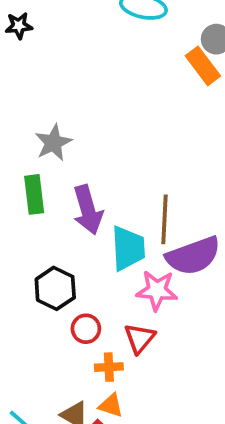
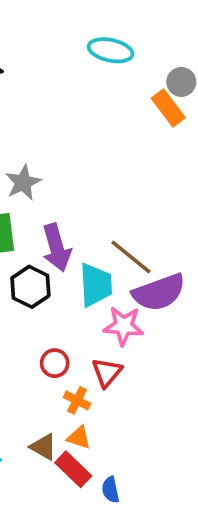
brown line: (165, 219) -> (131, 257), turned -54
black hexagon: (55, 288) -> (30, 287), moved
orange cross: (109, 367) -> (77, 400), turned 30

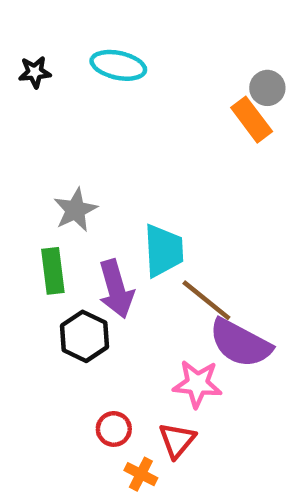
cyan ellipse: (111, 50) -> (118, 65), moved
cyan trapezoid: (96, 285) -> (163, 251), moved
purple semicircle: (159, 292) -> (240, 343), turned 48

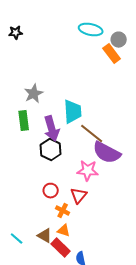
cyan ellipse: (118, 65) -> (91, 30), moved
black hexagon: (84, 336) -> (51, 150), moved

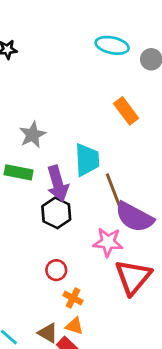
orange rectangle: (112, 54) -> (126, 111), moved
green rectangle: (24, 121) -> (19, 172), turned -72
brown line: (92, 134) -> (114, 191), turned 30
red triangle: (79, 196) -> (133, 277), moved, size x1.6

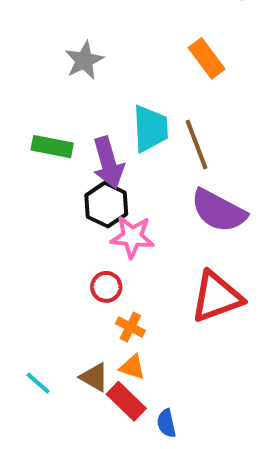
gray star: (33, 135) -> (84, 60), moved
brown line: (114, 191) -> (196, 145), moved
pink star: (108, 242) -> (132, 237), moved
red triangle: (133, 277) -> (217, 297), turned 30

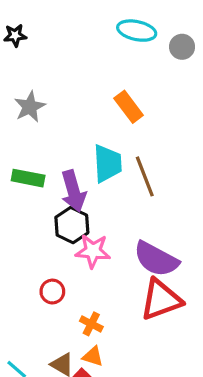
orange rectangle: (207, 58) -> (129, 107), moved
gray star: (84, 60) -> (30, 107), moved
purple semicircle: (219, 211) -> (156, 259), moved
red circle: (106, 287) -> (52, 292), moved

